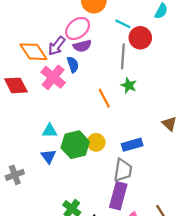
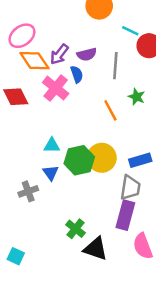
pink ellipse: (78, 28) -> (22, 36), moved
gray line: (123, 56) -> (115, 66), moved
yellow circle: (96, 142) -> (102, 158), size x1.5
gray cross: (15, 175) -> (28, 191), moved

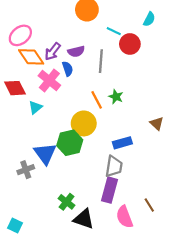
green star: (137, 97) -> (116, 97), moved
cyan triangle: (52, 145) -> (35, 107), moved, turned -40
yellow circle: (102, 158) -> (84, 123), moved
blue triangle: (51, 173) -> (45, 154), size x1.6

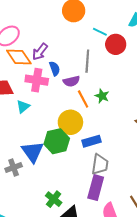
purple semicircle: (76, 52) -> (71, 81), moved
pink cross: (49, 80) -> (37, 80), turned -30
blue rectangle: (122, 143) -> (91, 141), moved

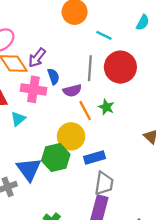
red circle: (116, 44) -> (120, 67), moved, size x1.4

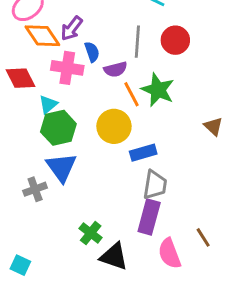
red circle: (120, 67) -> (175, 40), size x0.7
green star: (106, 107) -> (158, 90), size x1.6
green hexagon: (56, 158) -> (58, 128), moved

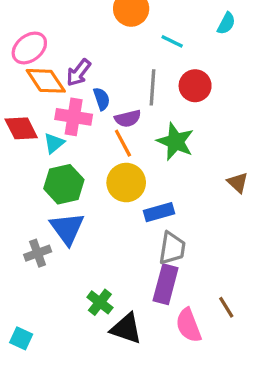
orange line: (132, 94) -> (123, 143), moved
cyan triangle: (48, 104) -> (54, 143), moved

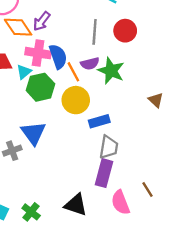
blue semicircle: (102, 99) -> (58, 57), moved, size x1.5
purple semicircle: (128, 119) -> (90, 64), moved
green hexagon: (64, 184) -> (40, 87), moved
green cross: (100, 302) -> (31, 212), moved

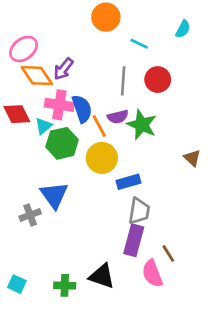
brown line: (148, 190) -> (168, 254), moved
green cross: (31, 212) -> (65, 285), moved, turned -36

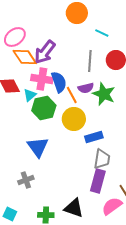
purple arrow: (63, 69) -> (45, 52), size x1.4
gray cross: (30, 215) -> (26, 180), moved
pink semicircle: (152, 273) -> (112, 206), turned 75

